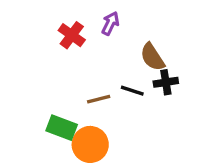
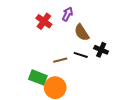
brown semicircle: (152, 57) -> (82, 32), moved
black cross: (166, 82) -> (101, 50), turned 32

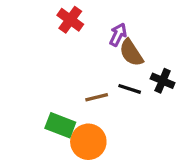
purple arrow: (67, 14) -> (118, 35), moved
red cross: (44, 21) -> (70, 20), moved

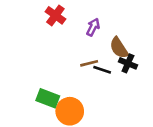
brown semicircle: (131, 53) -> (119, 48), moved
brown line: (97, 97) -> (89, 63), moved

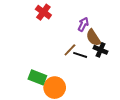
purple arrow: (93, 27) -> (83, 24), moved
brown line: (89, 63) -> (70, 50), turned -32

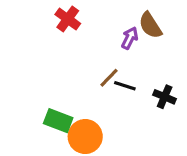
brown semicircle: (93, 38) -> (150, 25), moved
black cross: (101, 50) -> (165, 97), moved

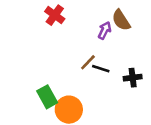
black cross: (165, 97) -> (133, 78), turned -30
green rectangle: (58, 121) -> (47, 97), turned 40

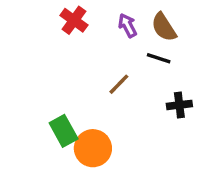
purple arrow: (105, 30) -> (128, 25), moved, turned -54
black line: (101, 69) -> (159, 58), moved

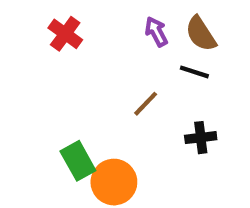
red cross: (74, 20) -> (65, 34), moved
black cross: (179, 105) -> (201, 138), moved

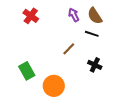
black cross: (201, 138) -> (95, 65), turned 32
green rectangle: (78, 161) -> (27, 71), moved

